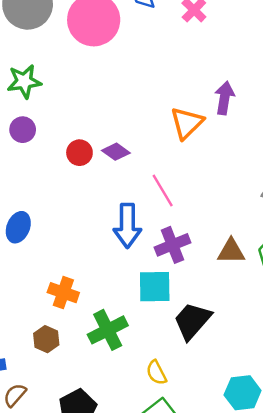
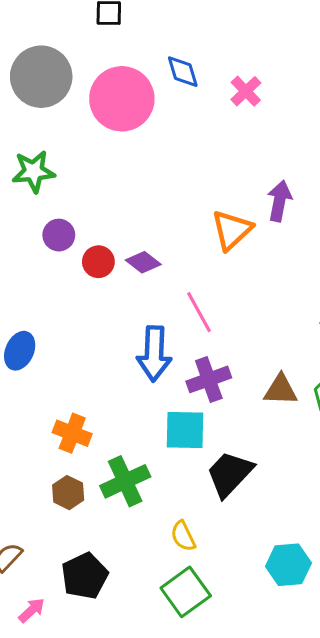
purple circle: (23, 130) -> (59, 235), moved
brown hexagon: (46, 339) -> (68, 493), moved

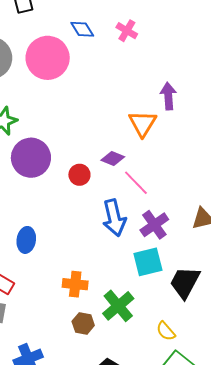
purple circle: (59, 235) -> (31, 158), size x1.8
red circle: (98, 262) -> (79, 175), moved
purple diamond: (143, 262) -> (113, 158), moved

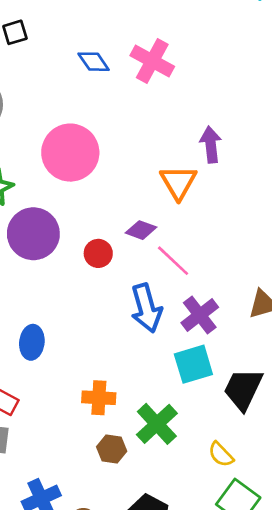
pink cross: (127, 31) -> (152, 61), size x1.5
pink circle: (48, 58) -> (70, 153), moved

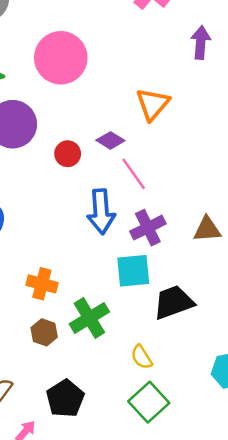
purple arrow: (211, 145) -> (201, 43), moved
black trapezoid: (243, 389) -> (174, 302), turned 33

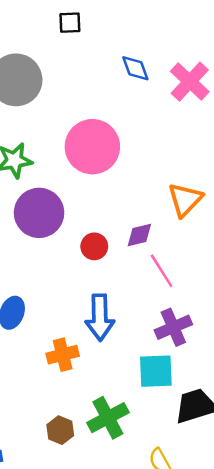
purple diamond: (110, 140) -> (139, 235), turned -48
blue arrow: (101, 212) -> (100, 317), moved
orange cross: (42, 284) -> (63, 355), moved, turned -32

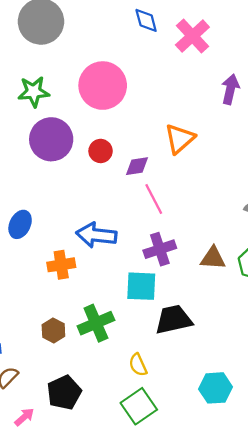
red circle: (94, 246) -> (101, 151), moved
blue arrow: (100, 317) -> (96, 235), turned 93

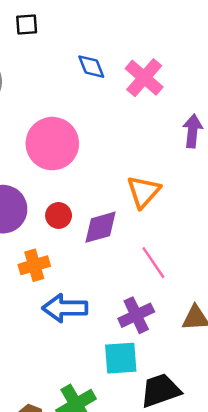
purple diamond: (137, 166) -> (100, 227), size x1.4
pink line: (154, 199) -> (153, 263), moved
orange cross: (61, 265) -> (34, 265), moved

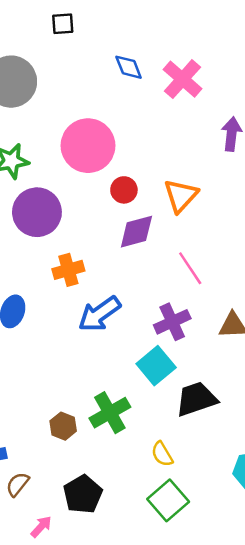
red circle: (59, 215) -> (124, 190), moved
blue arrow: (65, 308) -> (99, 314), turned -36
cyan square: (121, 358) -> (156, 366), turned -36

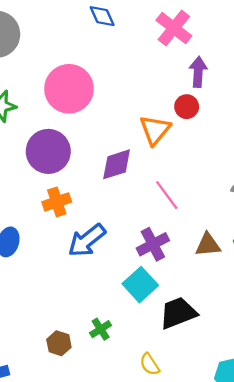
pink cross: (182, 79) -> (174, 28), moved
red circle: (124, 190) -> (187, 107), moved
purple circle: (37, 212) -> (48, 151), moved
green cross: (110, 413) -> (101, 329), size x0.6

